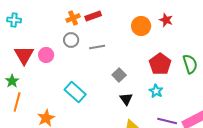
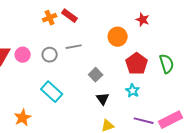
red rectangle: (93, 16) -> (70, 16), turned 56
orange circle: (141, 26) -> (118, 37), moved
gray circle: (71, 40) -> (50, 55), moved

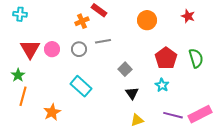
orange cross: (50, 18) -> (82, 21), moved
red star: (143, 20) -> (188, 16), moved
orange circle: (118, 37) -> (147, 20), moved

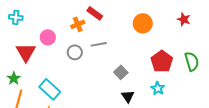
pink circle: (52, 49) -> (48, 37), moved
cyan rectangle: (81, 86) -> (50, 89), moved

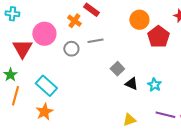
orange cross: (78, 24) -> (74, 21), turned -32
pink circle: (48, 37) -> (44, 34), size x1.5
red pentagon: (162, 61) -> (158, 37), moved
black triangle: (128, 96) -> (131, 84), moved, turned -32

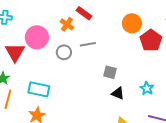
gray square: (117, 69) -> (110, 72), turned -32
black triangle: (131, 84) -> (118, 93), moved
cyan rectangle: (46, 86) -> (39, 89), turned -30

